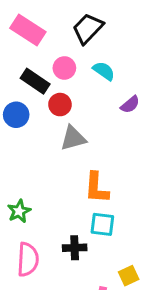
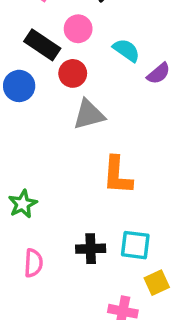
cyan semicircle: (104, 71) -> (126, 50), moved
cyan square: (102, 224) -> (135, 245), moved
pink semicircle: (28, 259) -> (33, 263), size x0.7

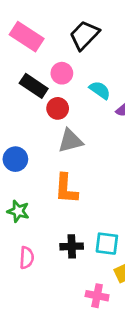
blue circle: (19, 86) -> (15, 159), moved
orange L-shape: (117, 175) -> (66, 189), moved
green star: (23, 204) -> (18, 211), turned -30

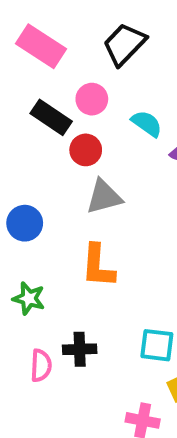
black cross: (72, 246) -> (80, 349), moved

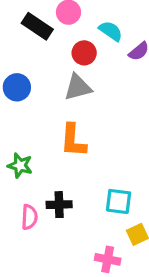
red circle: (86, 150) -> (84, 53), moved
blue circle: (25, 223) -> (17, 87), moved

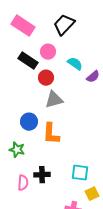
red circle: (84, 53) -> (46, 78), moved
blue circle: (17, 87) -> (29, 122), moved

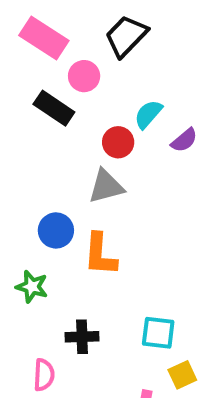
pink circle: (48, 52) -> (84, 76), moved
cyan semicircle: (75, 64) -> (148, 114), turned -84
red circle: (46, 78) -> (118, 142), moved
pink semicircle: (23, 183) -> (44, 375), moved

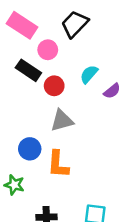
red circle: (118, 142) -> (54, 86), moved

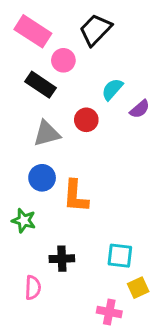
red circle: (54, 86) -> (86, 120), moved
gray triangle: (62, 121) -> (47, 134), moved

